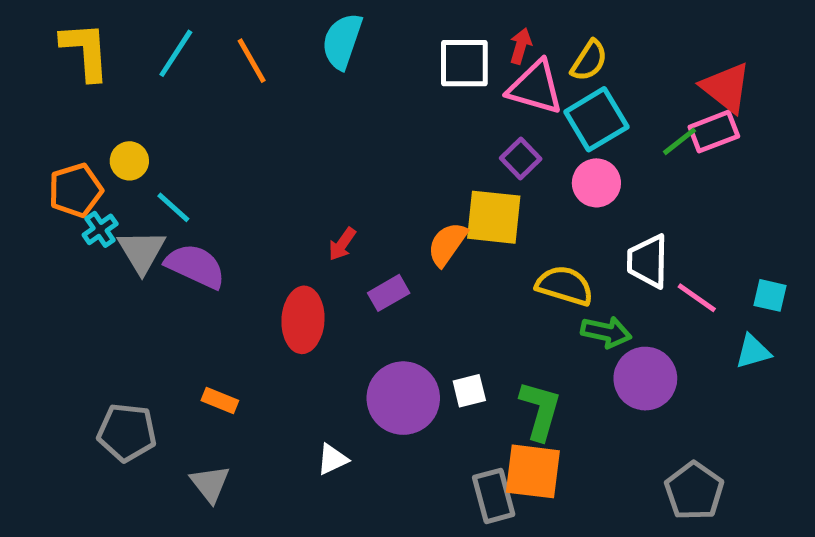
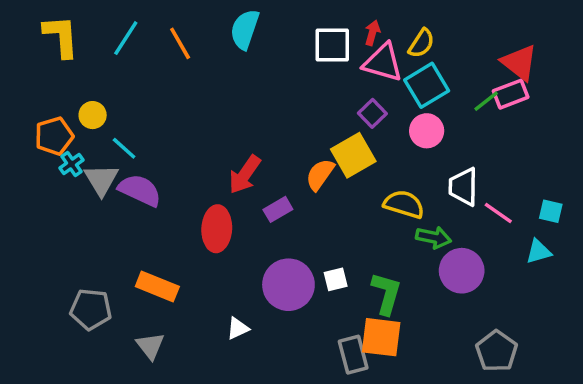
yellow square: (494, 217) -> (353, 155), turned -36
red arrow: (342, 244) -> (245, 175), size x1.6
orange rectangle: (220, 401) -> (157, 286), size x1.6

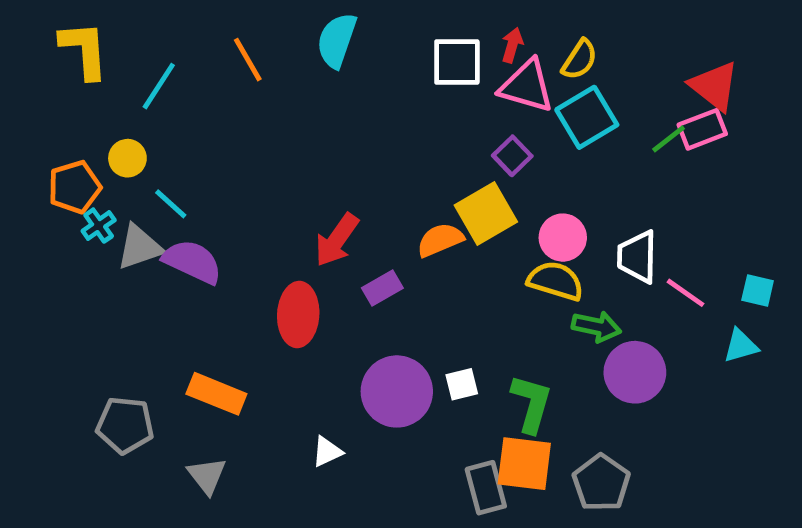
cyan line: (126, 38) -> (159, 86), moved
pink circle: (427, 131) -> (563, 238), moved
orange semicircle: (320, 175) -> (440, 240), turned 32
gray triangle: (101, 180) -> (139, 247), turned 42
gray pentagon: (497, 351) -> (601, 483), moved

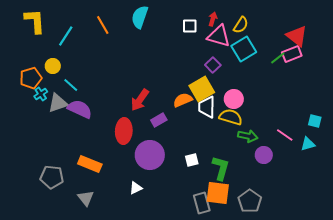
white square: (457, 62) -> (190, 26), size x0.7
white trapezoid: (637, 257) -> (207, 107), moved
pink line: (685, 293) -> (285, 135), moved
purple circle: (635, 372) -> (264, 155), size x0.7
purple circle: (397, 391) -> (150, 155), moved

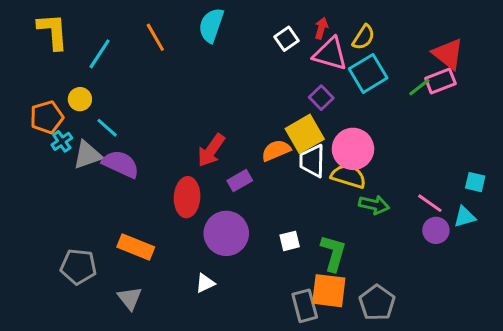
white square: (190, 26) -> (287, 39), turned -35
pink circle: (234, 99) -> (353, 149), size x1.4
purple circle: (264, 155) -> (436, 230), moved

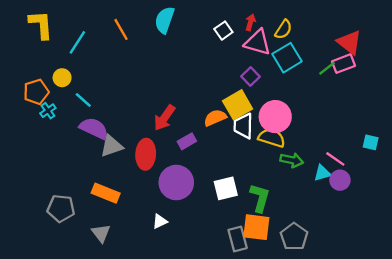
gray triangle: (87, 155) -> (112, 146), moved
cyan triangle: (465, 217) -> (322, 173), moved
white square: (290, 241) -> (226, 188), size x1.5

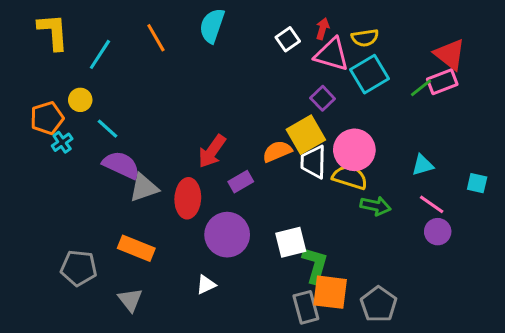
yellow semicircle: (283, 29) -> (365, 38), turned 48
cyan triangle: (322, 173) -> (423, 165), moved
green L-shape: (260, 198) -> (315, 265), moved

